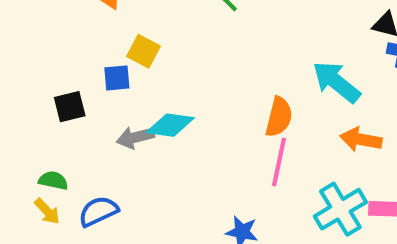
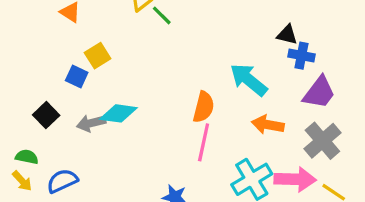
yellow square: (144, 51) -> (98, 56), turned 30
blue square: (117, 78) -> (77, 76), turned 30
black square: (70, 107) -> (46, 115), moved, turned -30

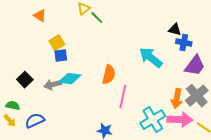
blue square: (77, 76) -> (61, 56), moved, turned -32
orange semicircle: (204, 107) -> (109, 75), moved
orange arrow: (268, 125) -> (177, 99), moved, turned -90

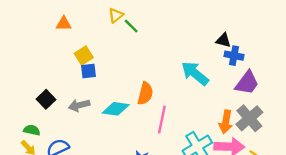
orange triangle: (40, 16) -> (64, 24), turned -32
cyan diamond: (70, 79) -> (116, 109), moved

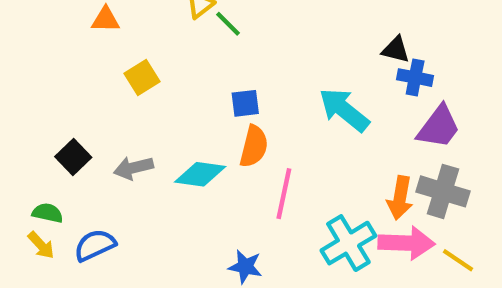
blue square: (89, 71) -> (245, 103), moved
gray cross: (249, 118) -> (443, 191), turned -32

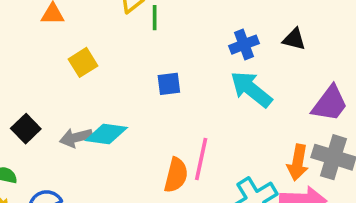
green line: (228, 24) -> (155, 18), turned 45
blue cross: (415, 78) -> (244, 45), moved, turned -32
orange semicircle: (254, 146) -> (176, 175), moved
cyan diamond: (200, 174) -> (106, 134), moved

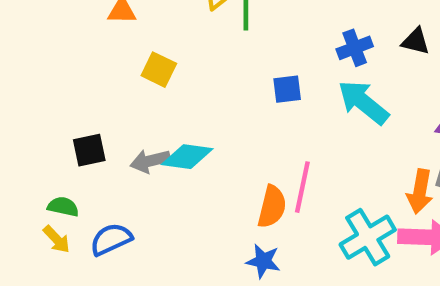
yellow square: (83, 62) -> (159, 70), turned -32
blue square: (169, 84) -> (287, 89), moved
black square: (26, 129) -> (89, 150), turned 32

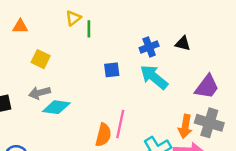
gray arrow: (150, 161) -> (40, 93), moved

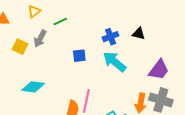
yellow triangle: (73, 18) -> (34, 11), moved
green line: (89, 29) -> (60, 21), turned 64
gray arrow: (40, 93) -> (40, 39), moved, turned -48

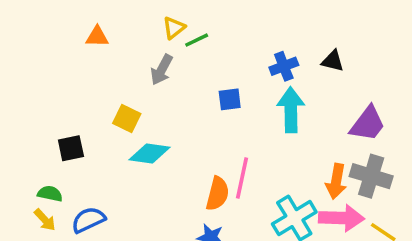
yellow triangle: (34, 11) -> (174, 28), moved
yellow square: (20, 47) -> (127, 119), moved
cyan arrow: (115, 62) -> (291, 110), turned 50

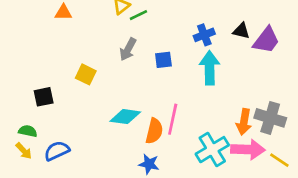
gray arrow: (162, 70) -> (128, 49), moved
purple trapezoid: (368, 124) -> (266, 40), moved
cyan diamond: (149, 153) -> (125, 117), moved

